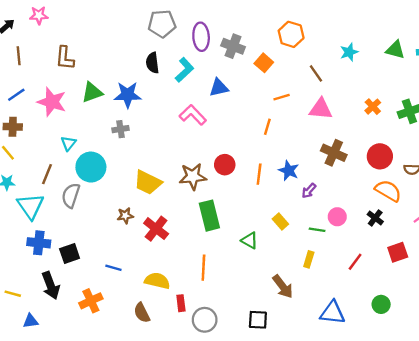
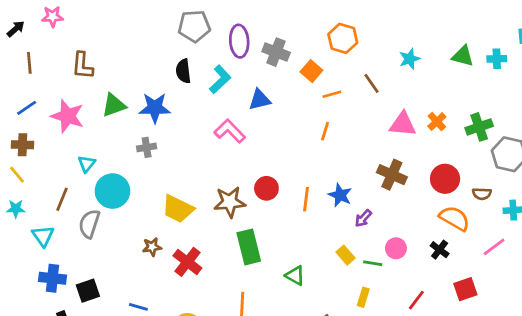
orange line: (282, 97) -> (332, 94), moved
pink triangle: (321, 109) -> (403, 124), moved
orange line: (267, 127) -> (325, 131), moved
cyan triangle: (30, 206) -> (43, 236), size x0.7
yellow rectangle: (280, 221) -> (346, 255), moved

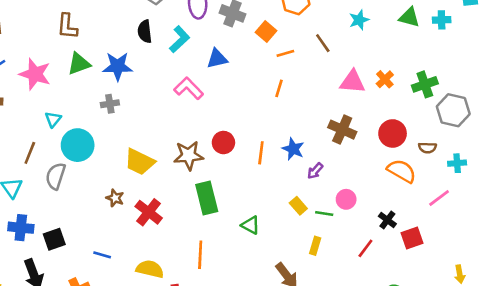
brown L-shape: (82, 66) -> (67, 26), moved
brown star: (152, 247) -> (115, 198), turned 30
black cross: (440, 250) -> (387, 220), moved

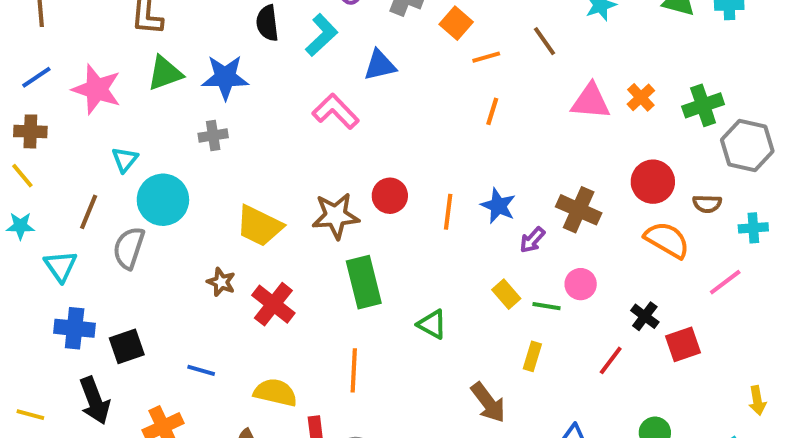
orange line: (279, 88) -> (492, 111), moved
brown cross: (342, 130) -> (579, 210), moved

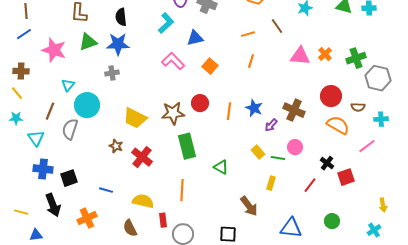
black semicircle: (267, 23) -> (121, 17), moved
orange square: (456, 23) -> (210, 66), moved
blue line: (36, 77) -> (24, 34), moved

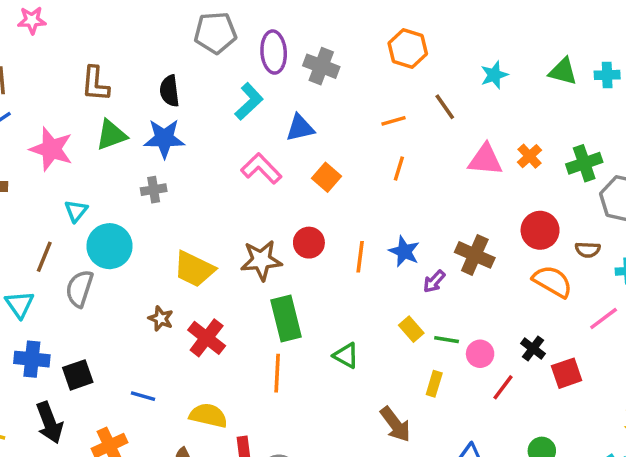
pink circle: (295, 147) -> (480, 354), moved
orange line: (182, 190) -> (277, 373), moved

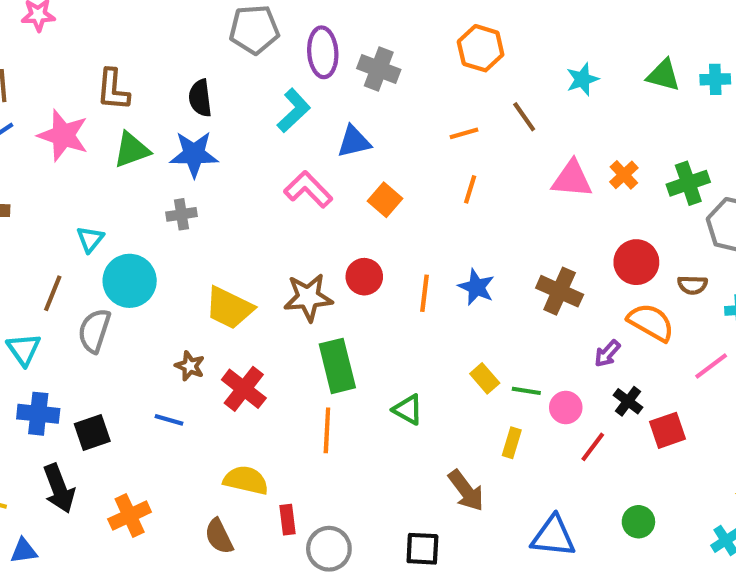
pink star: (51, 149) -> (63, 135), moved
purple arrow: (434, 281) -> (607, 353), moved
blue line: (143, 396) -> (169, 420), moved

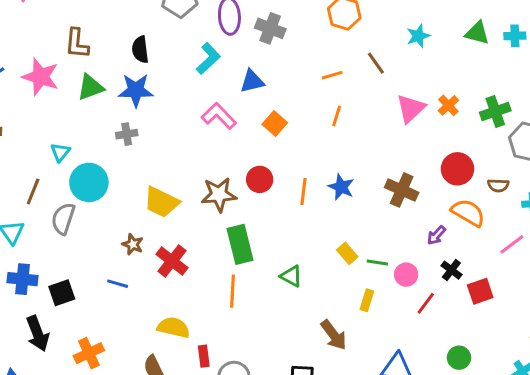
pink triangle: (572, 179) -> (411, 108), turned -48

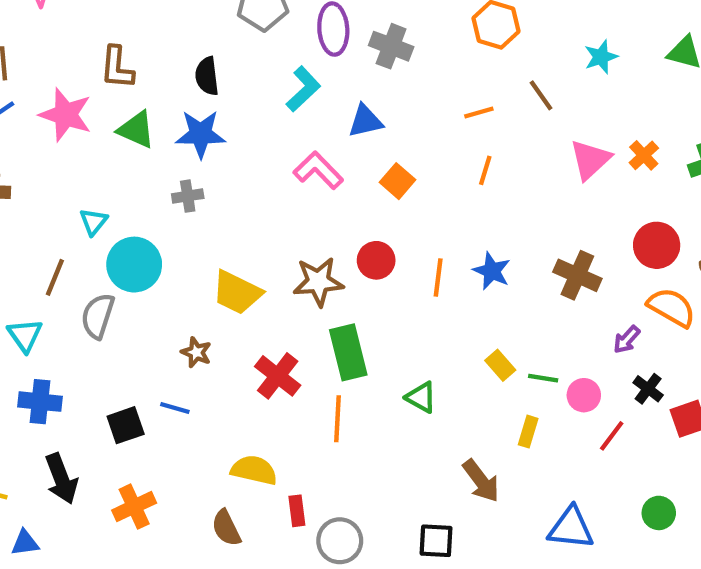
green triangle: (90, 87) -> (136, 130), turned 44
red cross: (172, 261) -> (278, 376), moved
black square: (62, 293) -> (126, 425), moved

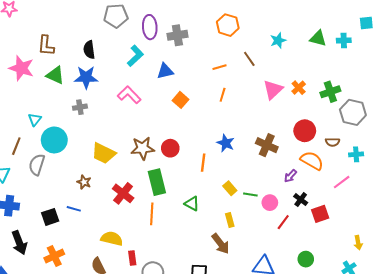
gray cross: (391, 46) -> (177, 35), turned -30
pink L-shape: (318, 170) -> (129, 95), moved
red circle: (376, 260) -> (170, 148), moved
orange line: (438, 277) -> (203, 163), moved
yellow rectangle: (528, 432) -> (230, 220), moved, turned -32

